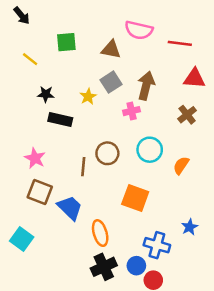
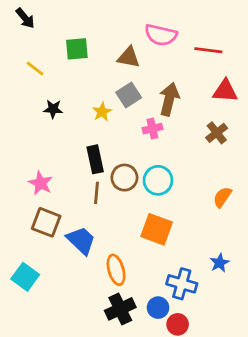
black rectangle: (60, 119) -> (95, 159), moved, turned 65
cyan circle: (150, 150) -> (158, 180), moved
orange semicircle: (181, 165) -> (222, 197), moved

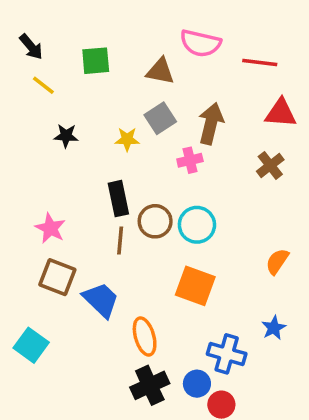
black arrow: (25, 18) -> (31, 47), moved
yellow star: (102, 112) -> (127, 139), turned 30
orange semicircle: (222, 197) -> (277, 261), moved

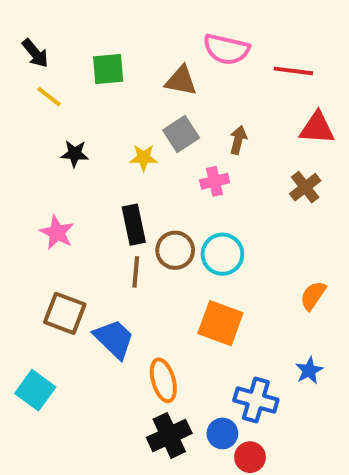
brown arrow: (211, 124) -> (238, 140), size x0.6
pink star: (50, 228) -> (57, 233), moved

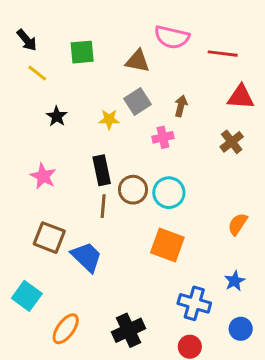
black star: (75, 154) -> (57, 116), turned 30
orange ellipse: (163, 380) -> (66, 329), moved, turned 52
blue circle: (222, 433) -> (241, 329), moved

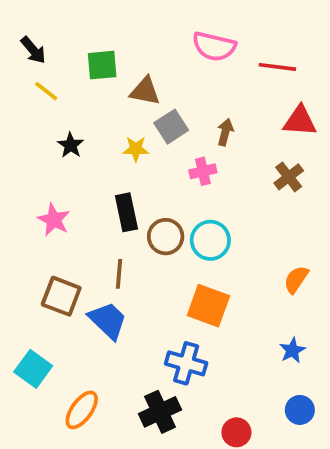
brown triangle: (137, 61) -> (145, 91), moved
brown line: (103, 206) -> (119, 274), moved
blue cross: (194, 303) -> (186, 363), moved

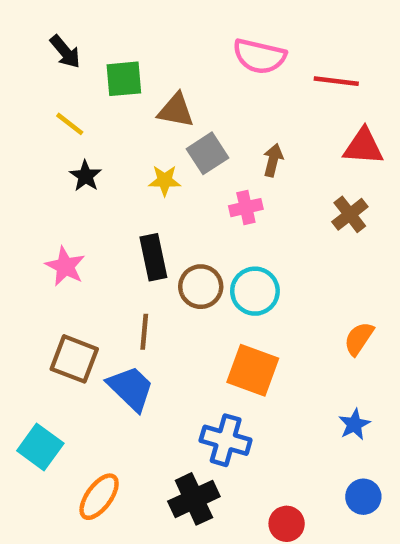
black arrow: (33, 50) -> (65, 52), moved
yellow line: (46, 91) -> (70, 124), moved

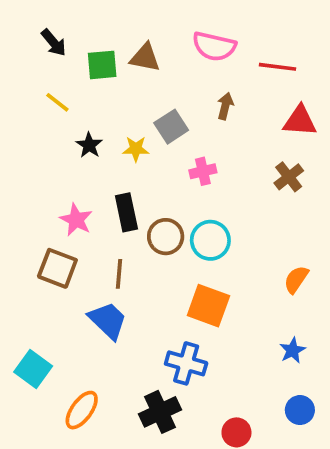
brown triangle: (176, 110) -> (145, 58), moved
brown arrow: (273, 160) -> (225, 106), moved
black star: (86, 176) -> (89, 145), moved
pink star: (65, 266) -> (76, 220), moved
brown square: (74, 359) -> (57, 268), moved

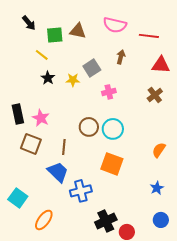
yellow line: (57, 102) -> (42, 55), moved
black rectangle: (126, 212) -> (18, 114), moved
blue cross: (186, 363) -> (81, 191), moved, turned -30
black cross: (160, 412) -> (106, 221), moved

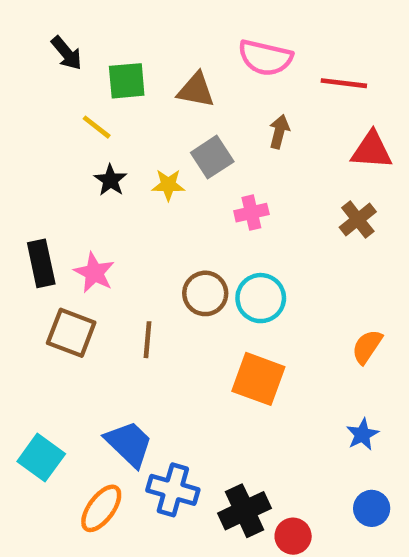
brown triangle: (78, 31) -> (196, 90), moved
blue trapezoid: (58, 172) -> (129, 444), moved
blue cross: (81, 191) -> (173, 490), moved, turned 30

